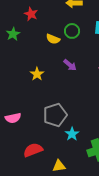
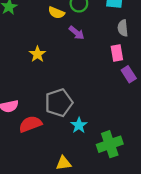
purple arrow: (70, 65) -> (77, 33), moved
red semicircle: (33, 150) -> (30, 124), moved

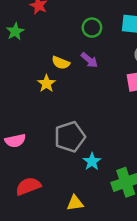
yellow semicircle: (56, 13) -> (61, 63), moved
red semicircle: (30, 124) -> (28, 186), moved

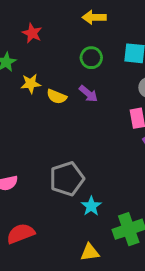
yellow star: (46, 83) -> (31, 84), moved, turned 30
yellow triangle: (75, 203) -> (90, 252), moved

